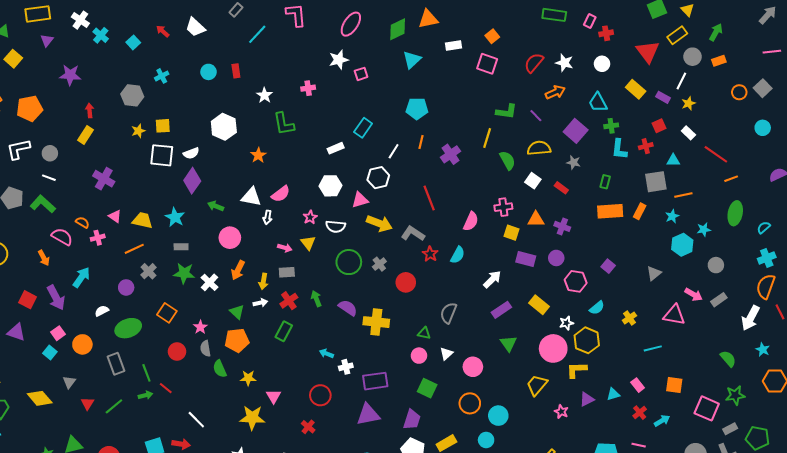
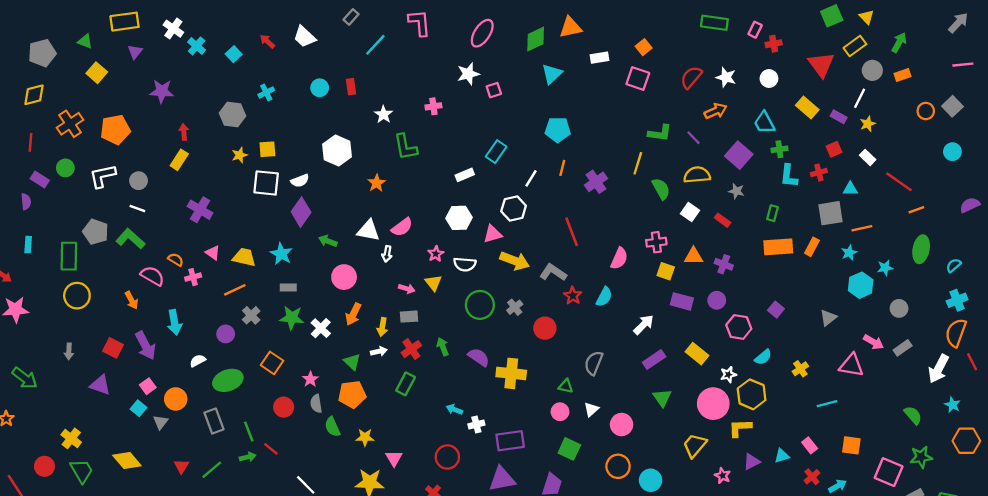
cyan arrow: (81, 277) -> (175, 322), turned 135
gray triangle: (69, 382) -> (161, 422), moved

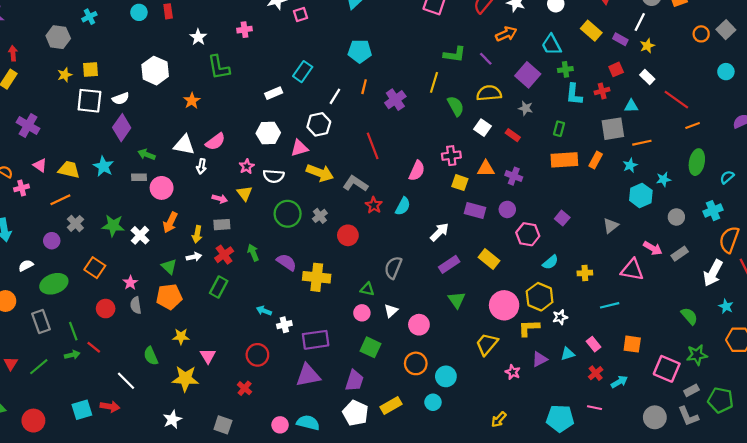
gray rectangle: (288, 287) -> (139, 177), moved
cyan cross: (957, 300) -> (713, 211), moved
yellow cross: (800, 369) -> (585, 273), turned 32
white star: (728, 375) -> (560, 317), moved
green semicircle: (332, 427) -> (151, 356), moved

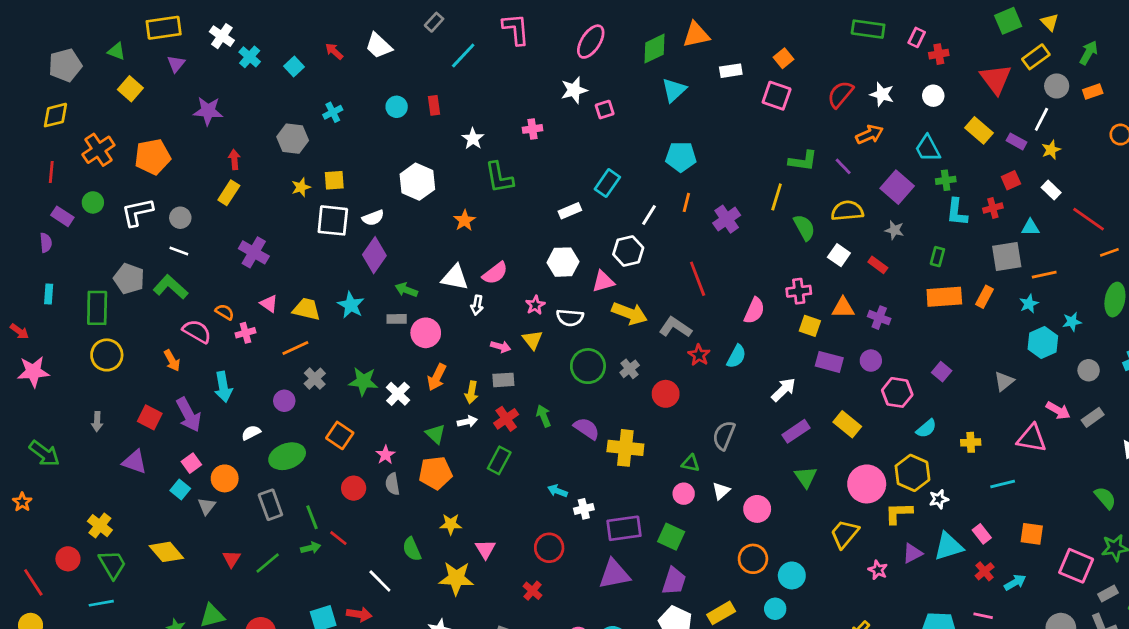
green square: (371, 347) -> (671, 537), moved
cyan triangle: (568, 354) -> (949, 546), size x1.6

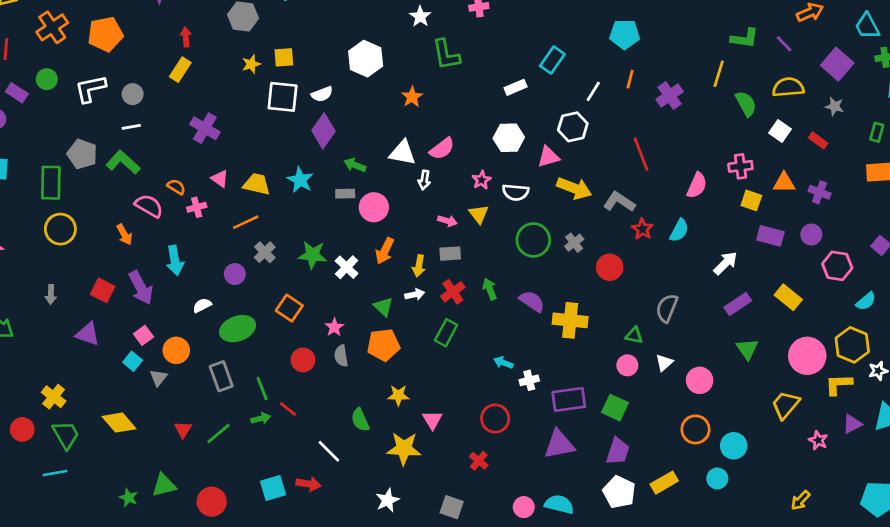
white line: (179, 251) -> (131, 127), turned -30

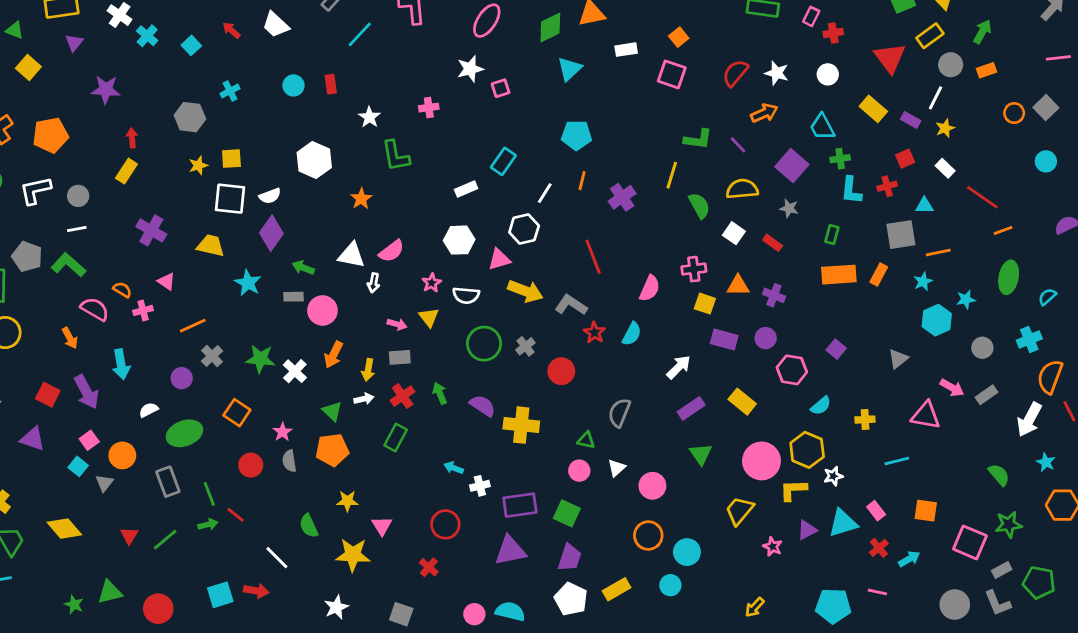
yellow trapezoid: (257, 184) -> (211, 246), moved

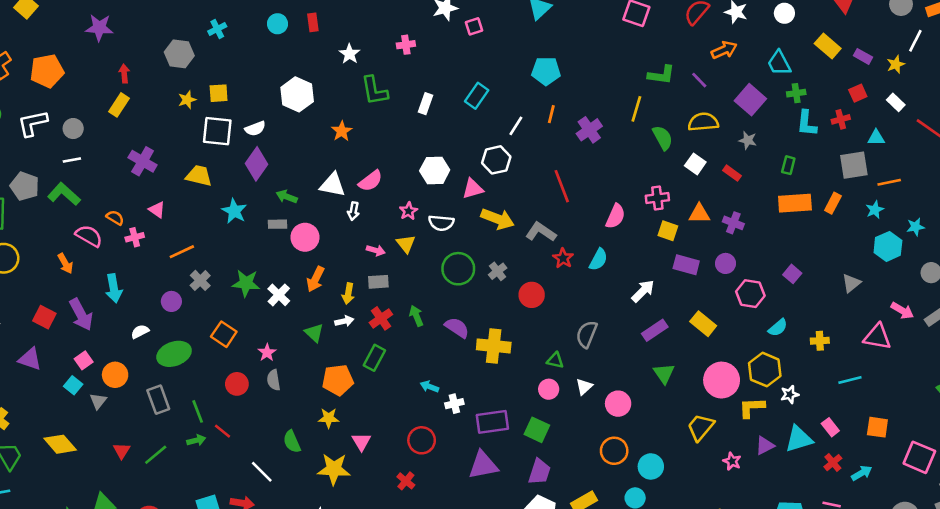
white line: (935, 98) -> (915, 41), moved
white rectangle: (466, 189) -> (426, 104), moved, turned -48
orange pentagon: (332, 450) -> (338, 380), moved

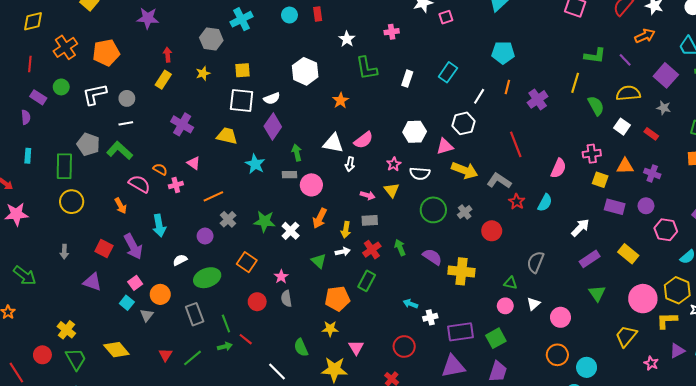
cyan cross: (217, 29) -> (242, 19), size x1.5
yellow star: (187, 100) -> (203, 73), moved
green arrow: (287, 197) -> (297, 153), turned 56
green square: (537, 430) -> (496, 338), turned 36

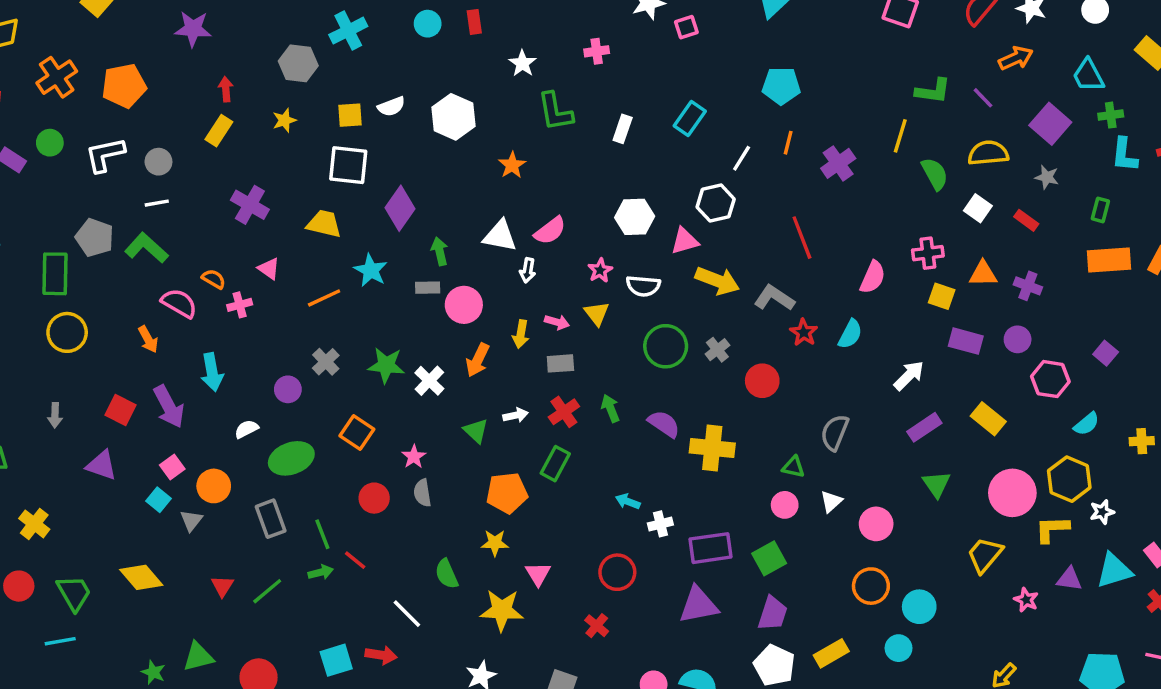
white semicircle: (272, 98) -> (391, 106), moved
orange line: (213, 196) -> (324, 298), moved
yellow arrow: (346, 230) -> (521, 334), moved
yellow cross: (66, 330) -> (34, 524), moved
purple triangle: (677, 351) -> (1069, 579), turned 35

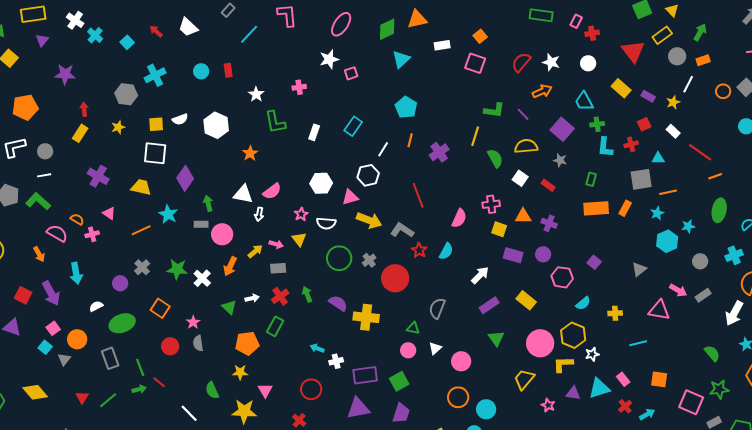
cyan pentagon: (781, 86) -> (406, 107), turned 30
yellow arrow: (521, 334) -> (255, 251), turned -140
red circle: (762, 381) -> (395, 278), size x1.4

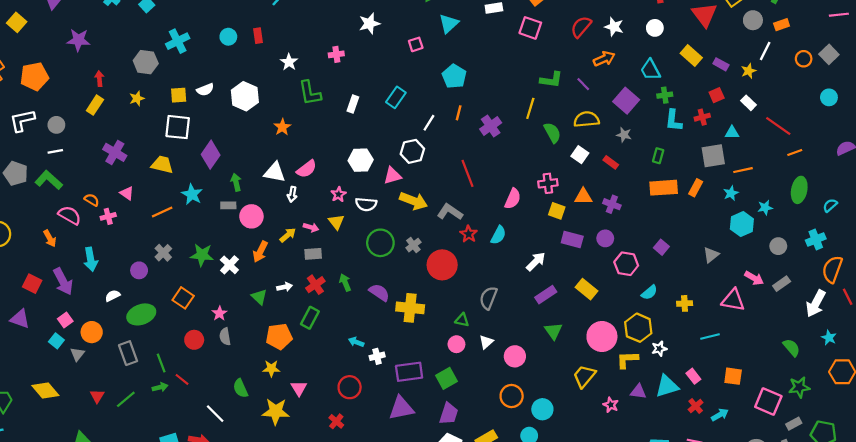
pink square: (351, 73) -> (416, 44), moved

